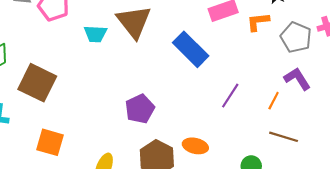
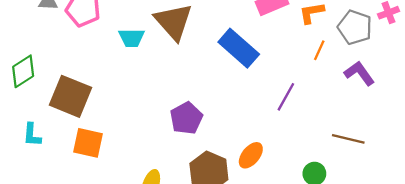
orange line: (274, 101) -> (319, 50), moved
orange square: (50, 142) -> (88, 143), moved
orange ellipse: (195, 146) -> (251, 155), turned -60

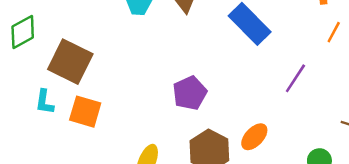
cyan L-shape: (32, 135) -> (44, 102), moved

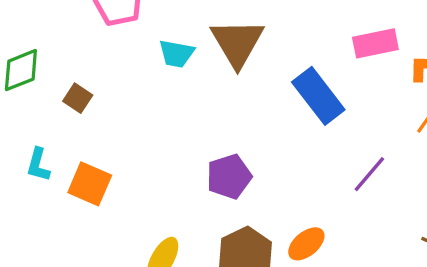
brown square: (70, 62) -> (78, 98), moved, size x0.5

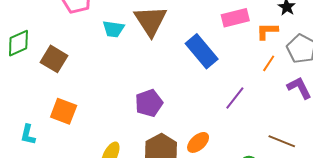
brown square: (78, 98) -> (54, 59), size x1.5
cyan L-shape: (38, 165) -> (28, 135), moved

